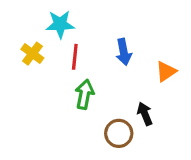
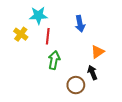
blue arrow: (124, 52) -> (80, 24), moved
orange triangle: (166, 71) -> (98, 52), moved

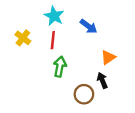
cyan star: (38, 15) -> (54, 16), moved, turned 30
blue arrow: (80, 24) -> (89, 26), turned -42

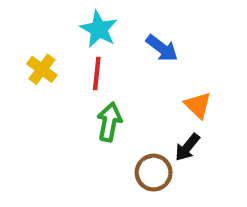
orange triangle: (108, 57) -> (198, 105), turned -42
black arrow: (102, 80) -> (187, 147), turned -119

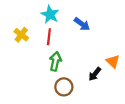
orange triangle: (198, 105) -> (113, 61), moved
brown circle: (154, 173) -> (64, 87), moved

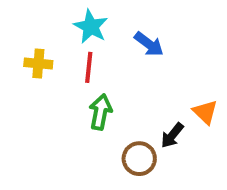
yellow cross: (21, 35) -> (38, 64), turned -32
brown circle: (64, 87) -> (139, 159), moved

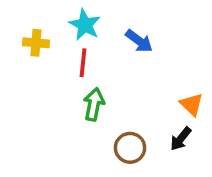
yellow cross: (38, 64) -> (36, 43), moved
black arrow: (172, 135) -> (181, 139), moved

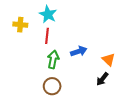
blue arrow: (139, 41) -> (79, 51), moved, turned -56
brown circle: (130, 148) -> (52, 86), moved

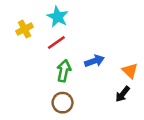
yellow cross: (20, 25) -> (24, 29), turned -32
red line: (47, 36) -> (56, 43), turned 49

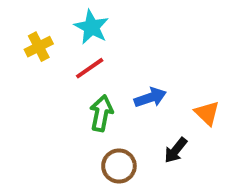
black arrow: (123, 94) -> (176, 150), moved
brown circle: (63, 103) -> (119, 166), moved

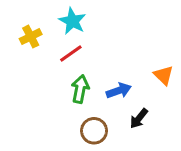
blue arrow: (150, 98) -> (119, 91), moved
orange triangle: (207, 113) -> (164, 75), moved

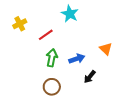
cyan star: (72, 21) -> (70, 14), moved
brown circle: (94, 131) -> (52, 87), moved

